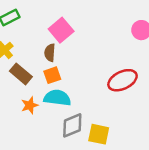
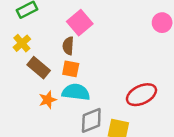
orange square: (52, 75) -> (71, 69), turned 30
red ellipse: (123, 80) -> (141, 95), moved

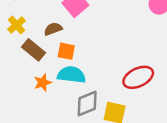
brown semicircle: (68, 46) -> (53, 29), moved, turned 66

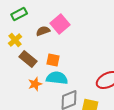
brown semicircle: (53, 29) -> (43, 31), moved

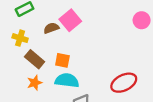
yellow cross: (15, 40) -> (20, 38), turned -32
orange star: (35, 84) -> (35, 83), moved

